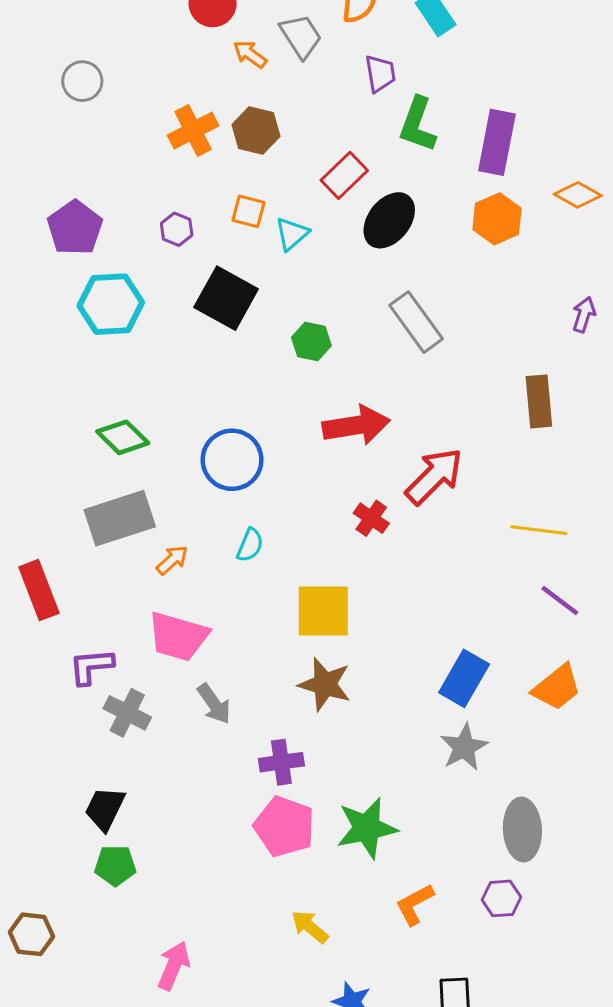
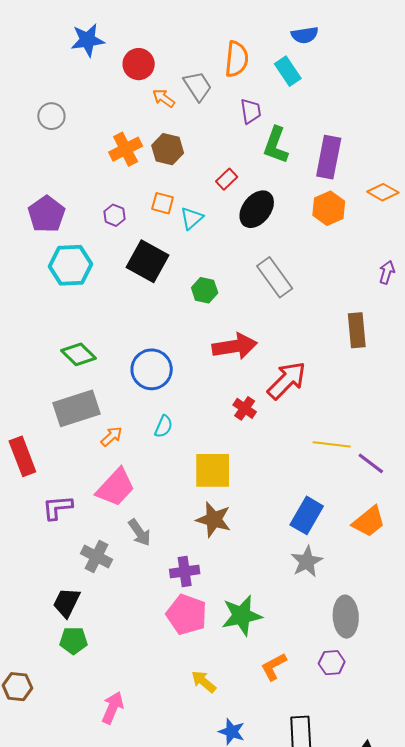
red rectangle: (344, 175) -> (227, 179), size x0.7
yellow line: (539, 530) -> (332, 444), moved
pink trapezoid: (178, 636) -> (116, 487), turned -63
gray cross: (127, 713) -> (97, 557), moved

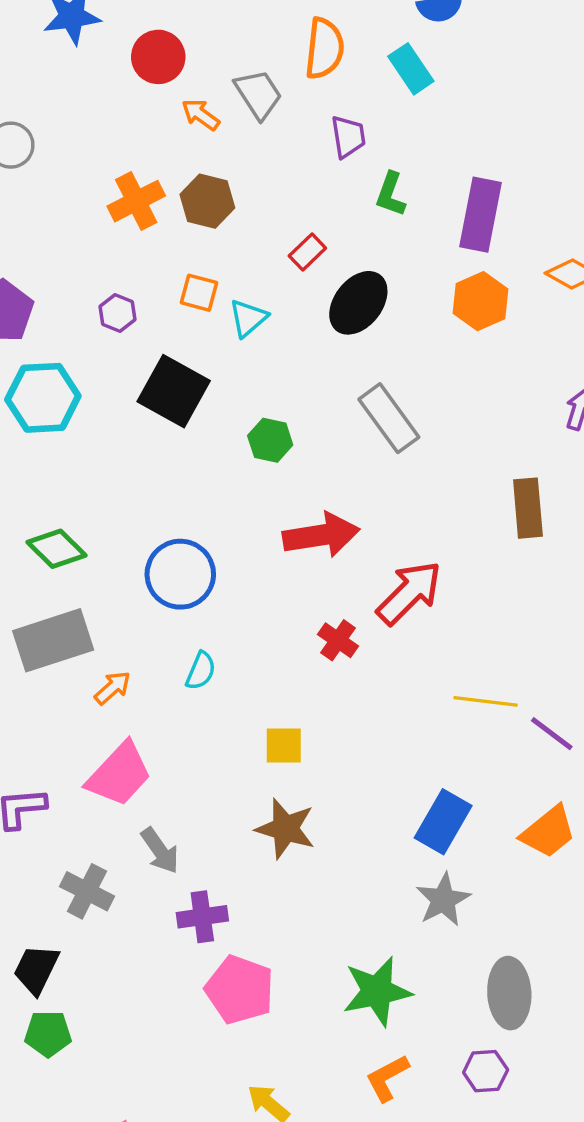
green L-shape: (276, 145) -> (391, 194), size x0.7
yellow square: (213, 470) -> (284, 745), size x0.6
purple cross: (185, 572) -> (202, 917), moved
green star: (242, 616) -> (377, 991), moved

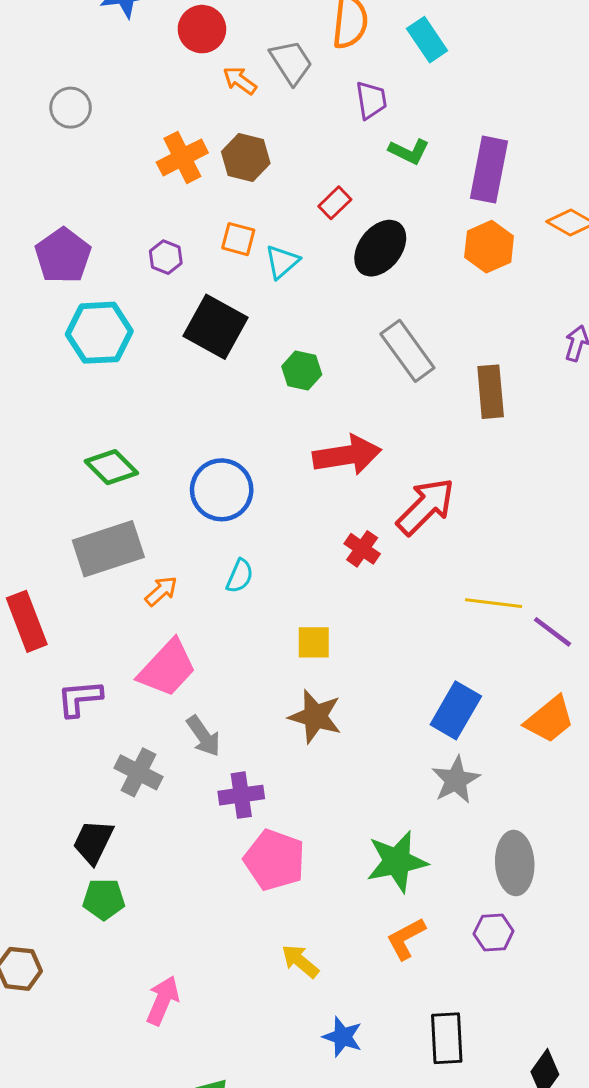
green L-shape: (391, 194) -> (409, 151), turned -84
brown rectangle: (528, 508) -> (491, 392), moved

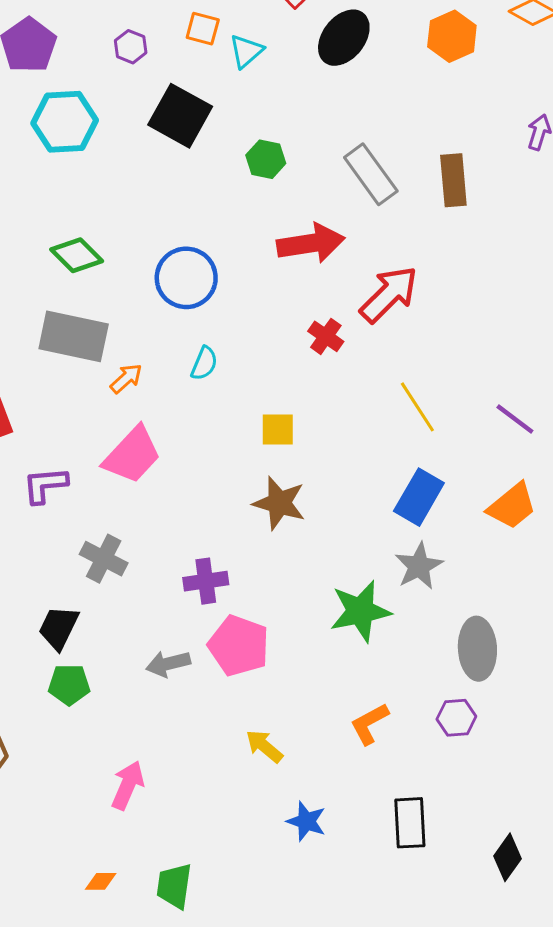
gray rectangle: (407, 351) -> (371, 174), moved
gray rectangle: (108, 549) -> (74, 336), turned 30
yellow line: (494, 603) -> (417, 407), moved, turned 50
gray arrow: (203, 736) -> (168, 664), moved, turned 111
green star: (397, 862) -> (360, 611), moved

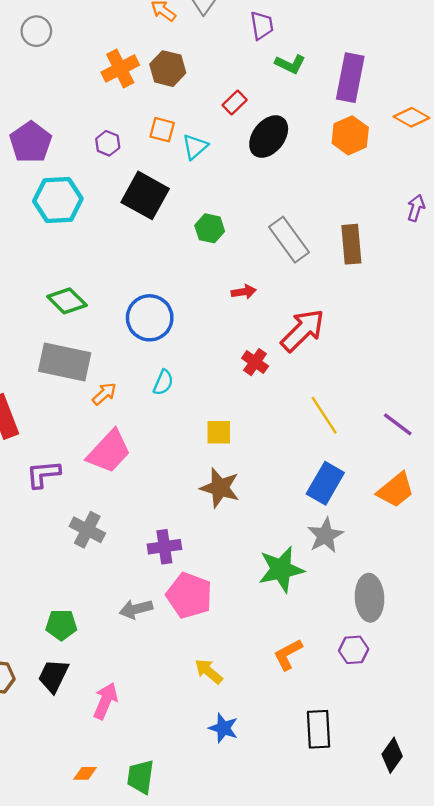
red arrow: (311, 243) -> (244, 292), size x0.5
black trapezoid: (59, 628) -> (53, 676), moved
blue star: (306, 821) -> (223, 728), moved

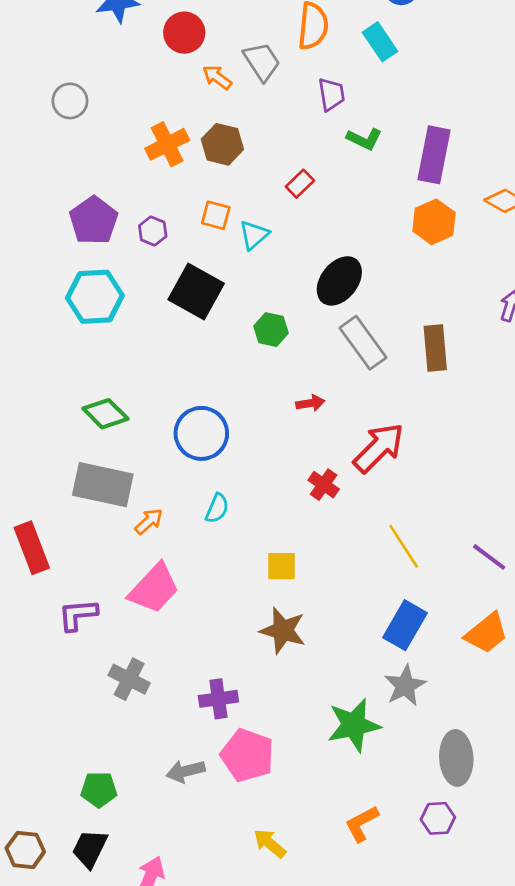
black ellipse: (269, 137) -> (339, 281), moved
purple pentagon: (31, 142) -> (94, 221), moved

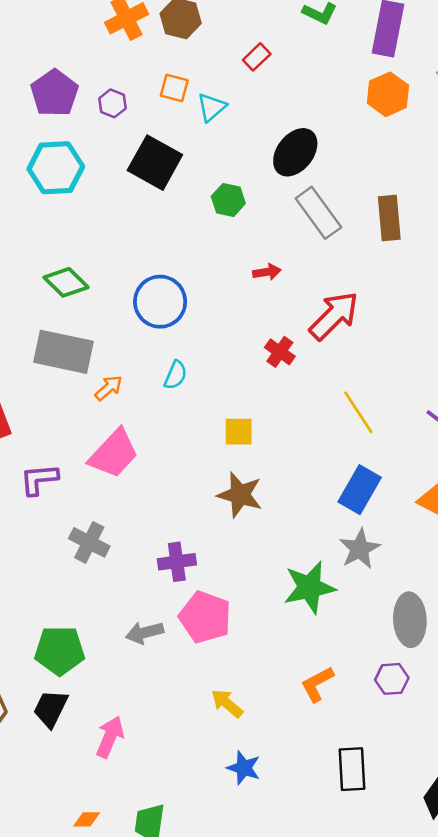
green pentagon: (99, 789) -> (60, 651), size x1.4

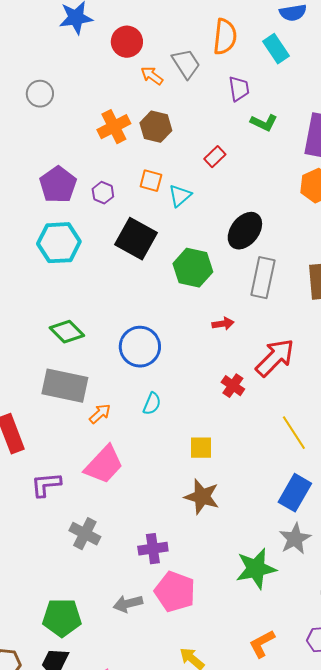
green hexagon: (228, 200) -> (193, 268), size x1.5
gray rectangle: (318, 213) -> (263, 278), turned 48

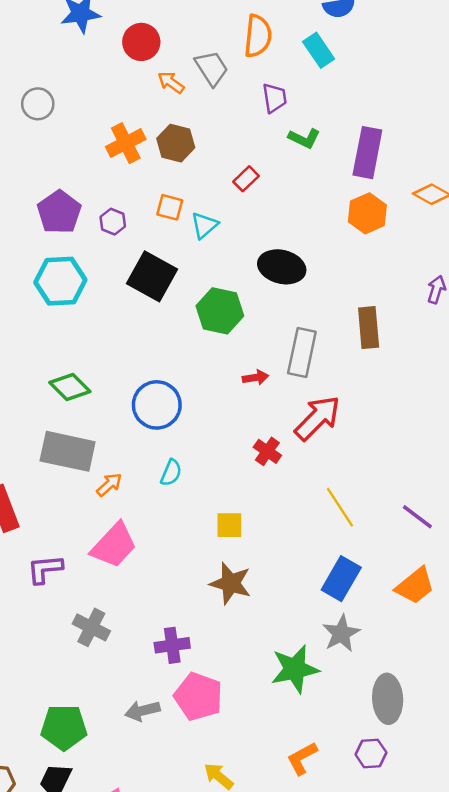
black ellipse: (245, 231) -> (282, 267), turned 66
gray rectangle: (263, 278) -> (302, 353), moved

